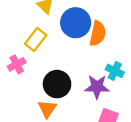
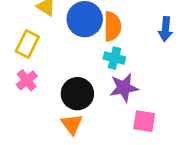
yellow rectangle: (36, 40) -> (27, 44), moved
cyan cross: (115, 71) -> (114, 58), moved

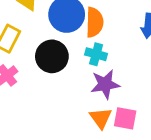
black circle: (77, 94) -> (52, 56), moved
orange triangle: (72, 124) -> (101, 118), moved

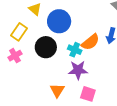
orange semicircle: (94, 22) -> (90, 42), moved, turned 42
orange triangle: (101, 118) -> (57, 90), moved

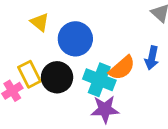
yellow rectangle: (19, 32) -> (29, 74), moved, turned -60
cyan cross: (75, 50) -> (99, 80), size x1.5

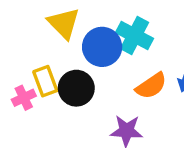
yellow triangle: (40, 22) -> (64, 23), size x1.5
cyan cross: (99, 80) -> (135, 36), moved

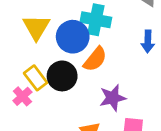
yellow triangle: (64, 23) -> (36, 27), turned 32
orange semicircle: (151, 86) -> (95, 59), moved

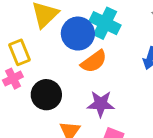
black circle: (62, 76) -> (46, 95), moved
yellow rectangle: (36, 78) -> (20, 52), moved

